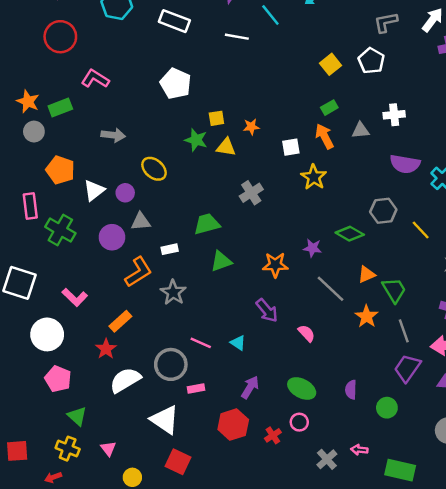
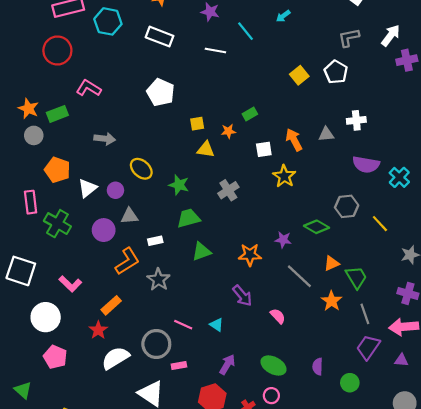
green rectangle: (329, 108) -> (250, 114), moved
green star: (196, 140) -> (179, 185), moved
green triangle: (77, 416) -> (23, 390), moved

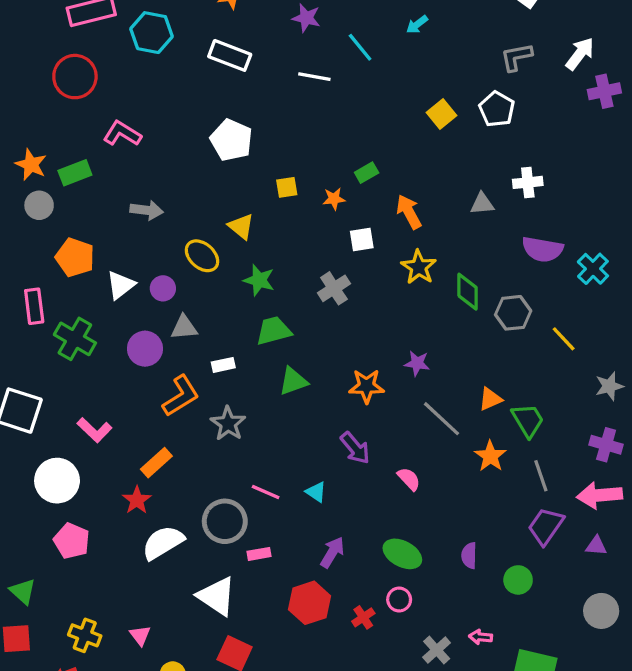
orange arrow: (294, 140) -> (409, 212), moved
yellow triangle: (206, 149) -> (241, 226), moved, turned 30
white square: (264, 149) -> (362, 239), moved
green diamond: (317, 227) -> (468, 292), moved, turned 60

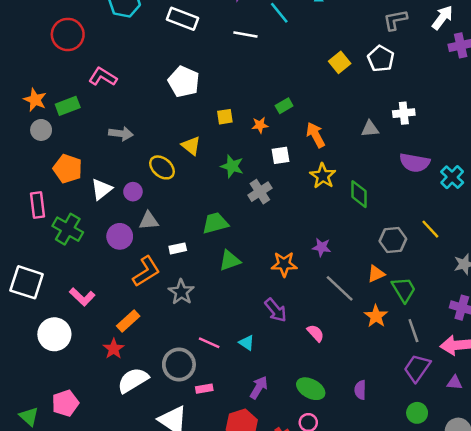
green star: (259, 280) -> (232, 166), moved
gray hexagon: (513, 313) -> (393, 240), moved
pink pentagon: (72, 541) -> (65, 403), moved, turned 30
green circle: (518, 580) -> (417, 413), moved

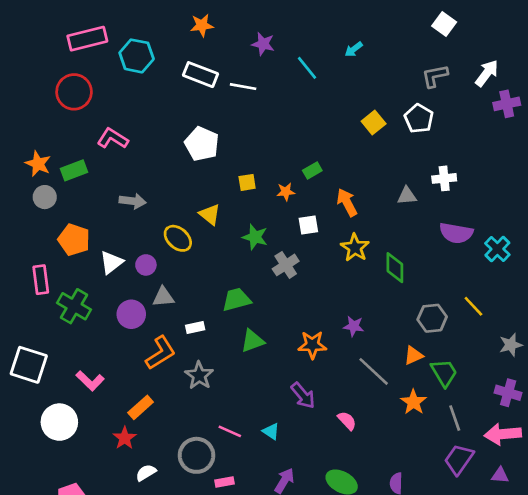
white line: (245, 34) -> (243, 87), moved
white semicircle: (133, 380) -> (146, 473), size x0.6

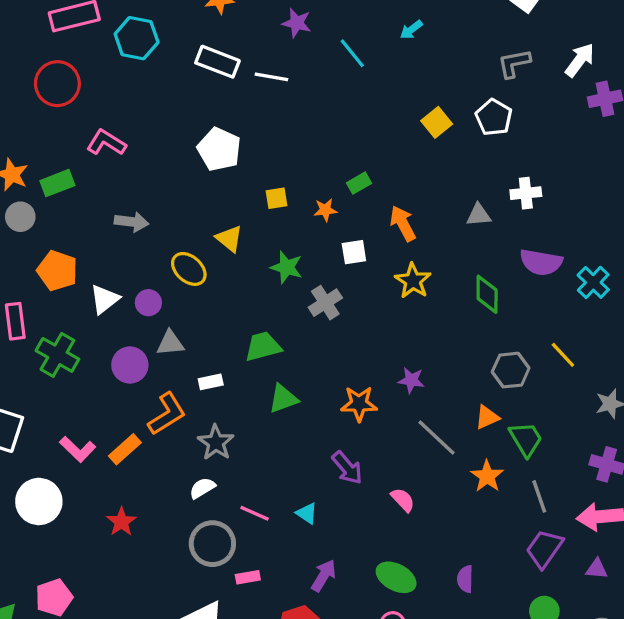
green diamond: (395, 268) -> (487, 294), moved
orange rectangle: (141, 407) -> (125, 449), moved
white semicircle: (146, 473) -> (202, 488), moved

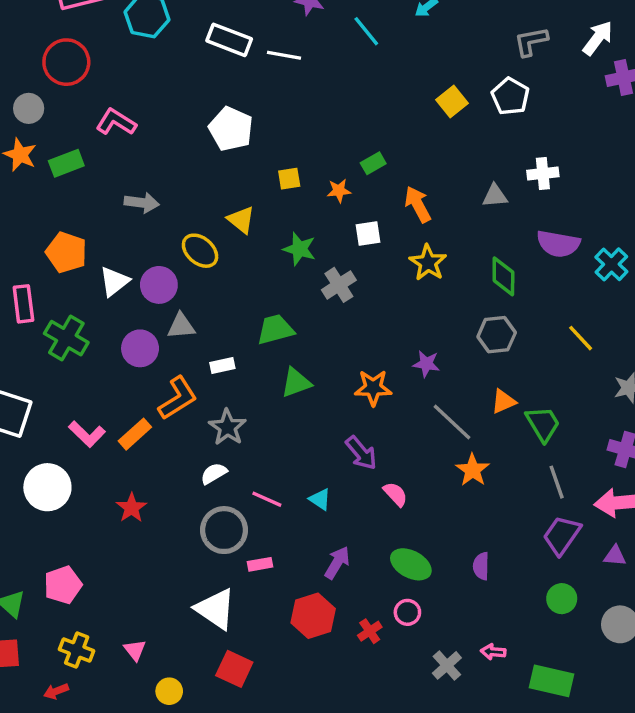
gray circle: (20, 217) -> (29, 108), moved
purple circle: (148, 303) -> (159, 285), size x1.4
gray hexagon: (511, 370) -> (497, 335), moved
orange star: (487, 476) -> (473, 470), moved
pink semicircle: (403, 500) -> (395, 494), moved

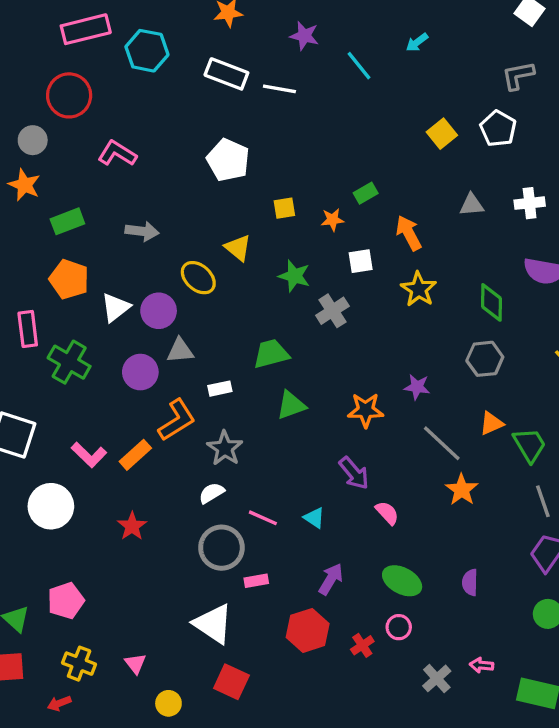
green rectangle: (66, 163) -> (67, 221), moved
gray triangle: (495, 196) -> (472, 205), moved

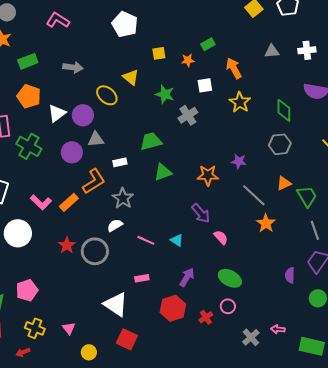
gray circle: (221, 548) -> (95, 251), moved
purple semicircle: (470, 582) -> (290, 275), moved

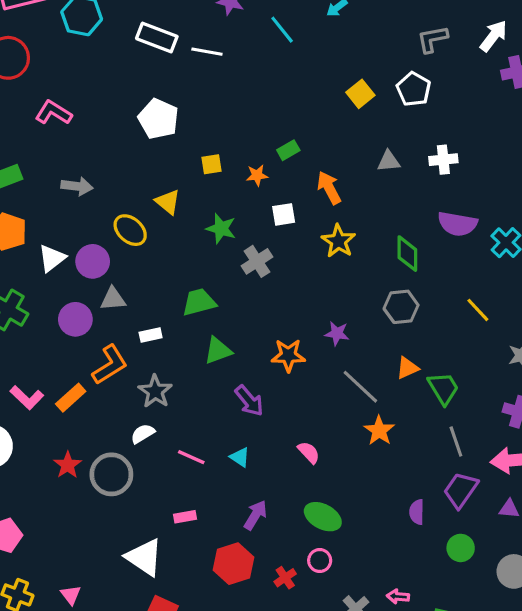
purple arrow: (201, 213) -> (249, 401), moved

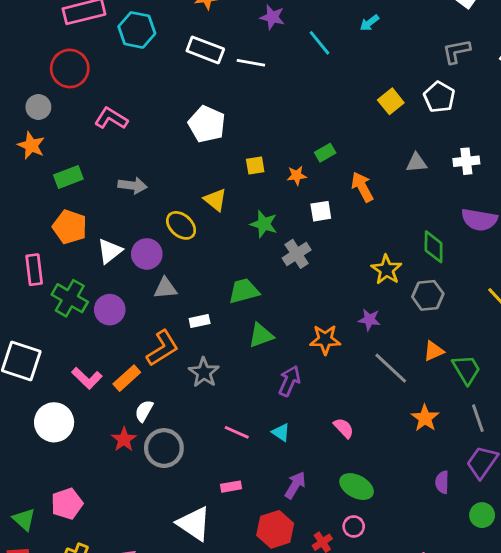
yellow star: (338, 241) -> (386, 270), moved
purple circle: (75, 319) -> (110, 310), moved
purple arrow: (249, 401) -> (289, 381), turned -116
orange star: (379, 431) -> (425, 418), moved
white semicircle: (143, 434) -> (144, 411), moved, turned -30

